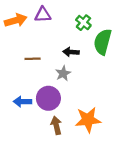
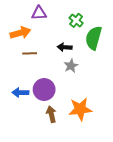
orange arrow: (16, 20) -> (20, 33), moved
gray star: (63, 73) -> (71, 66), moved

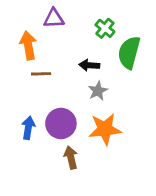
orange arrow: (20, 33) -> (28, 45), turned -84
blue arrow: (20, 93) -> (28, 128), turned 98
orange star: (80, 109) -> (105, 129), moved

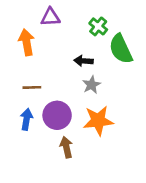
green semicircle: (129, 52) -> (121, 49), turned -40
brown line: (41, 74) -> (32, 87), moved

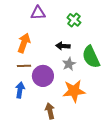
orange arrow: (27, 42) -> (24, 43), moved, turned 30
green semicircle: (121, 49) -> (91, 57), moved
purple circle: (57, 115) -> (43, 76), moved

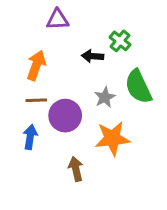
green cross: (74, 20) -> (120, 41), moved
black arrow: (63, 46) -> (93, 56), moved

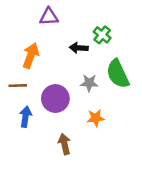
gray star: (105, 97) -> (89, 83), turned 30
brown line: (36, 100) -> (18, 86), moved
orange star: (112, 138) -> (96, 118), size x0.6

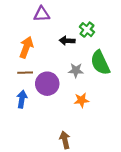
brown line: (18, 86) -> (25, 73), moved
brown arrow: (64, 144) -> (65, 140), moved

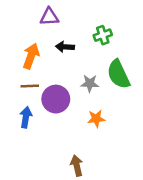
green cross: (87, 30) -> (103, 35), turned 32
black arrow: (67, 41) -> (65, 47), moved

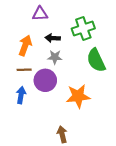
green cross: (103, 35) -> (83, 29), size x1.5
gray star: (90, 83) -> (55, 57), moved
orange star: (96, 119) -> (78, 96), size x1.6

